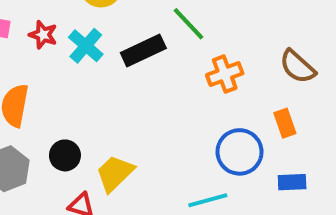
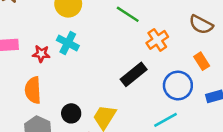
red star: (43, 35) -> (41, 54), moved
black rectangle: (143, 51) -> (134, 74), moved

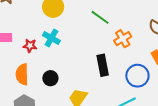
black rectangle: (134, 74) -> (103, 65), turned -65
black circle: (71, 113) -> (50, 78), moved

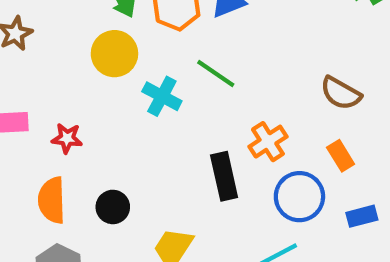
cyan cross: (51, 38) -> (162, 96), moved
orange cross: (123, 39) -> (268, 142), moved

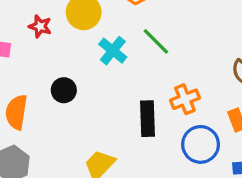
red star: (67, 138) -> (40, 26), moved
black circle: (113, 207) -> (64, 90), moved

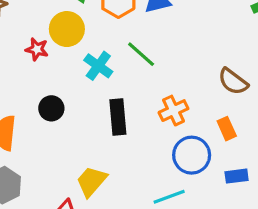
red star: (40, 26) -> (37, 49), moved
black rectangle: (147, 119) -> (118, 117), moved

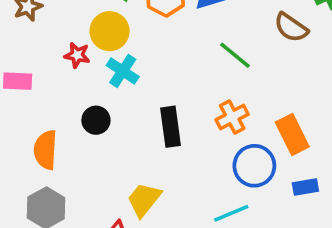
green line: (141, 54) -> (235, 55), moved
cyan cross: (98, 66) -> (123, 71), moved
brown semicircle: (233, 81) -> (291, 27), moved
orange rectangle: (227, 129) -> (292, 135), size x1.5

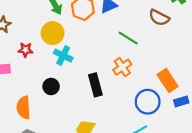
red star: (77, 55) -> (25, 50), moved
orange cross: (232, 117) -> (122, 67), moved
blue rectangle: (305, 187) -> (181, 101), moved

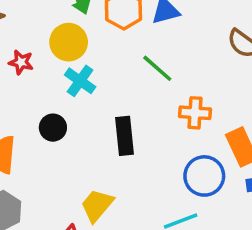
green line: (128, 38) -> (157, 68), moved
orange cross: (122, 67) -> (195, 113), moved, turned 30

